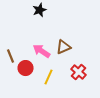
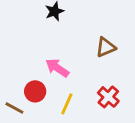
brown triangle: (64, 47) -> (106, 47), moved
brown line: (11, 56) -> (14, 108), moved, turned -40

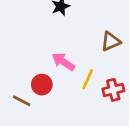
red cross: (108, 97) -> (113, 90), turned 35
yellow line: (67, 104) -> (88, 79), moved

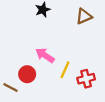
brown triangle: (111, 41) -> (84, 16), moved

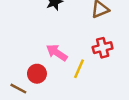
red cross: (86, 79) -> (103, 48), moved

